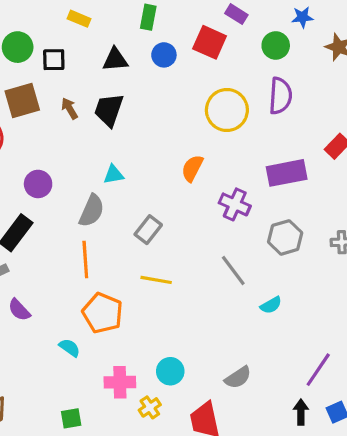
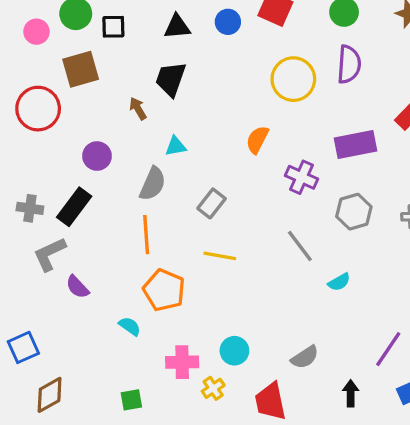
brown arrow: (70, 108) -> (138, 109), moved
black arrow: (301, 412) -> (351, 393), moved

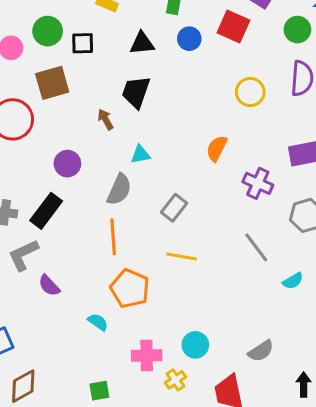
yellow circle: (293, 79) -> (250, 92), size x0.7

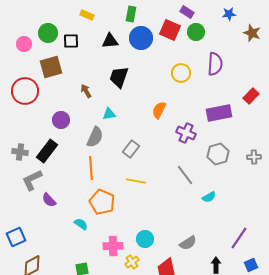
green circle: (297, 30) -> (196, 32), moved
blue circle: (189, 39) -> (141, 38), size x1.5
black trapezoid: (136, 92) -> (119, 77), moved

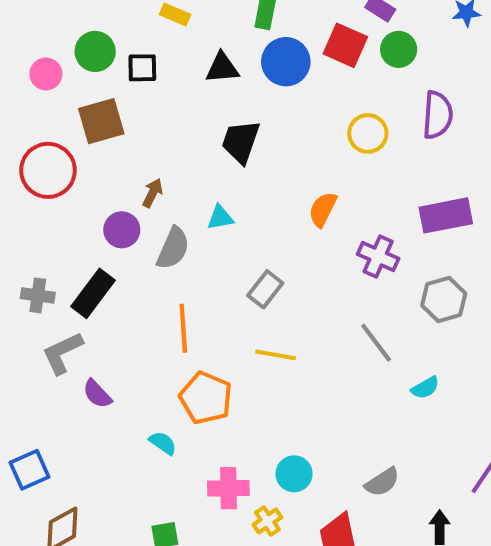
brown arrow: (86, 91) -> (153, 193), moved, turned 56
gray semicircle: (95, 137) -> (173, 248), moved

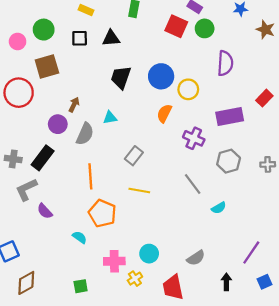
blue circle: (286, 62) -> (161, 76), moved
black square: (142, 68) -> (80, 38), moved
yellow circle: (368, 133) -> (188, 89), moved

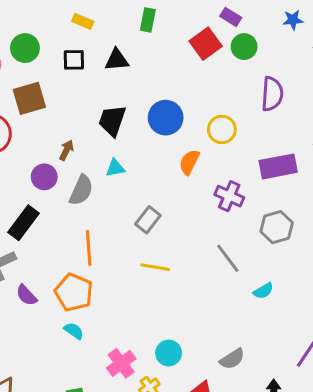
red square: (176, 26) -> (206, 44), turned 30
blue circle: (161, 76) -> (166, 118), moved
black trapezoid: (121, 77) -> (112, 121), moved
orange pentagon: (102, 213) -> (74, 292), moved
pink cross: (114, 261) -> (121, 363), turned -36

